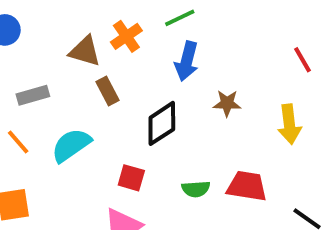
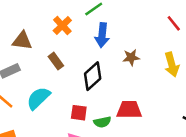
brown triangle: (85, 51) -> (22, 41), moved
red trapezoid: (247, 186) -> (129, 110), moved
green semicircle: (196, 189) -> (102, 122), moved

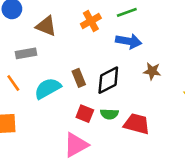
blue arrow: (102, 35) -> (129, 41), turned -100
brown rectangle: (56, 61) -> (79, 78), moved
green semicircle: (102, 122) -> (109, 114), moved

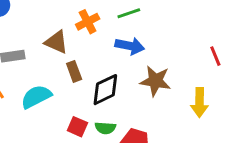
brown triangle: (46, 26) -> (56, 42), moved
brown star: (152, 71) -> (155, 81), size x1.5
brown rectangle: (79, 78) -> (74, 71), moved

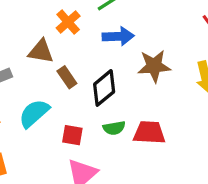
red square: (77, 127) -> (72, 135), moved

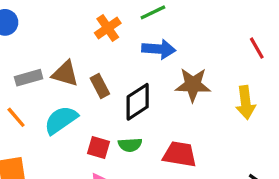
brown triangle: (41, 51) -> (65, 74), moved
green semicircle: (114, 128) -> (130, 145), moved

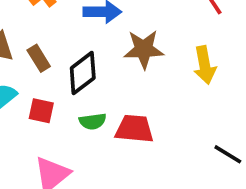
green semicircle: (130, 145) -> (93, 121), moved
red square: (98, 147) -> (41, 111), moved

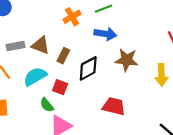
brown rectangle: (39, 58) -> (63, 56), turned 49
green semicircle: (93, 121) -> (47, 105), moved, turned 49

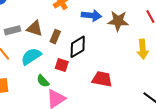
brown star: (127, 60) -> (118, 21), moved
red square: (60, 87) -> (62, 65), moved

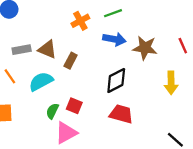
black diamond: (78, 47) -> (116, 81), moved
red square: (62, 65) -> (74, 106), moved
green semicircle: (43, 81) -> (52, 111), turned 64

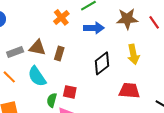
brown star: (145, 48) -> (127, 19), moved
cyan semicircle: (41, 81) -> (37, 76), turned -85
yellow arrow: (171, 83) -> (133, 54), moved
red trapezoid: (121, 114) -> (129, 91), moved

